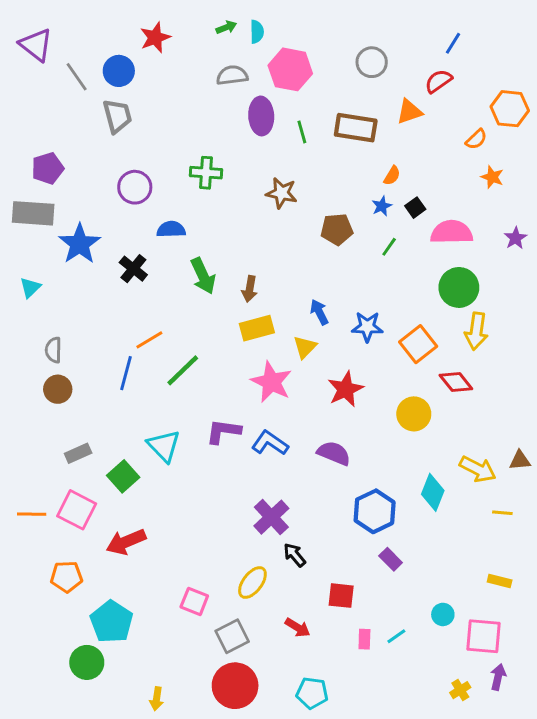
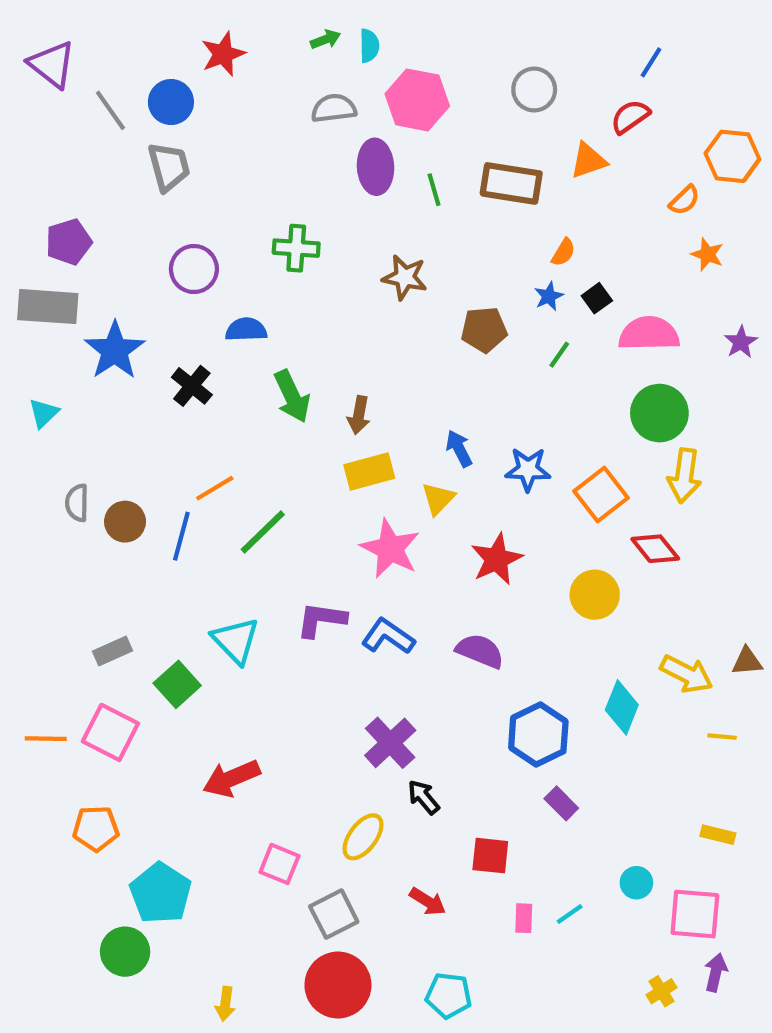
brown circle: (58, 389) -> (125, 522), moved
red arrow: (126, 542) -> (231, 778), moved

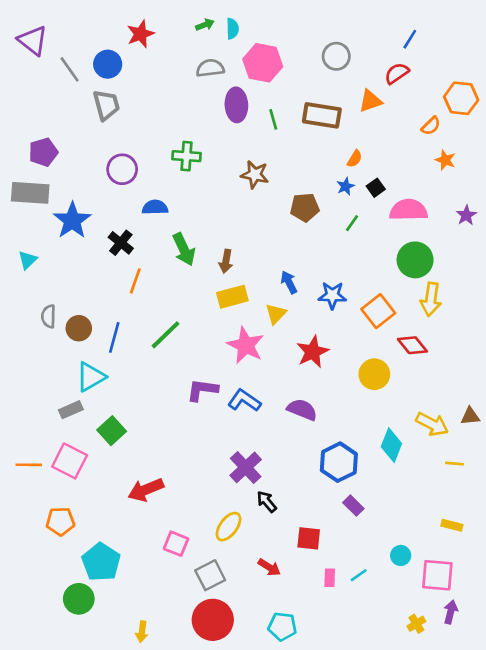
orange line: (215, 488) -> (135, 281), moved, turned -40
cyan triangle: (236, 641) -> (91, 377), moved, turned 44

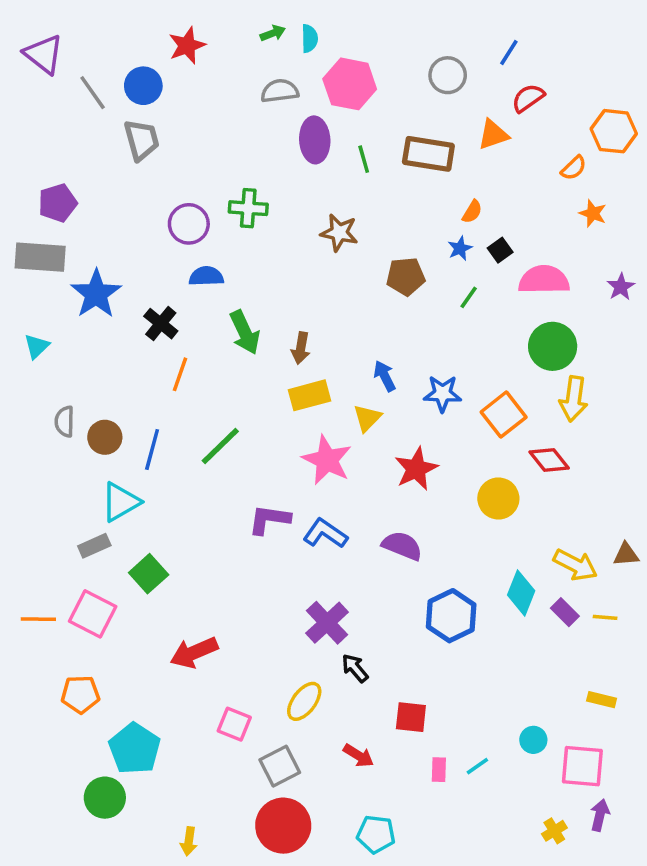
blue line: (410, 39) -> (509, 52), moved
purple circle: (122, 169) -> (189, 224), moved
purple rectangle: (353, 506) -> (565, 612), moved

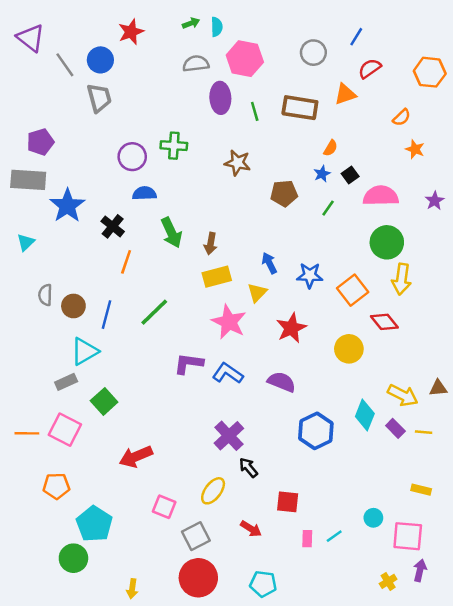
orange hexagon: (614, 131) -> (430, 72), moved

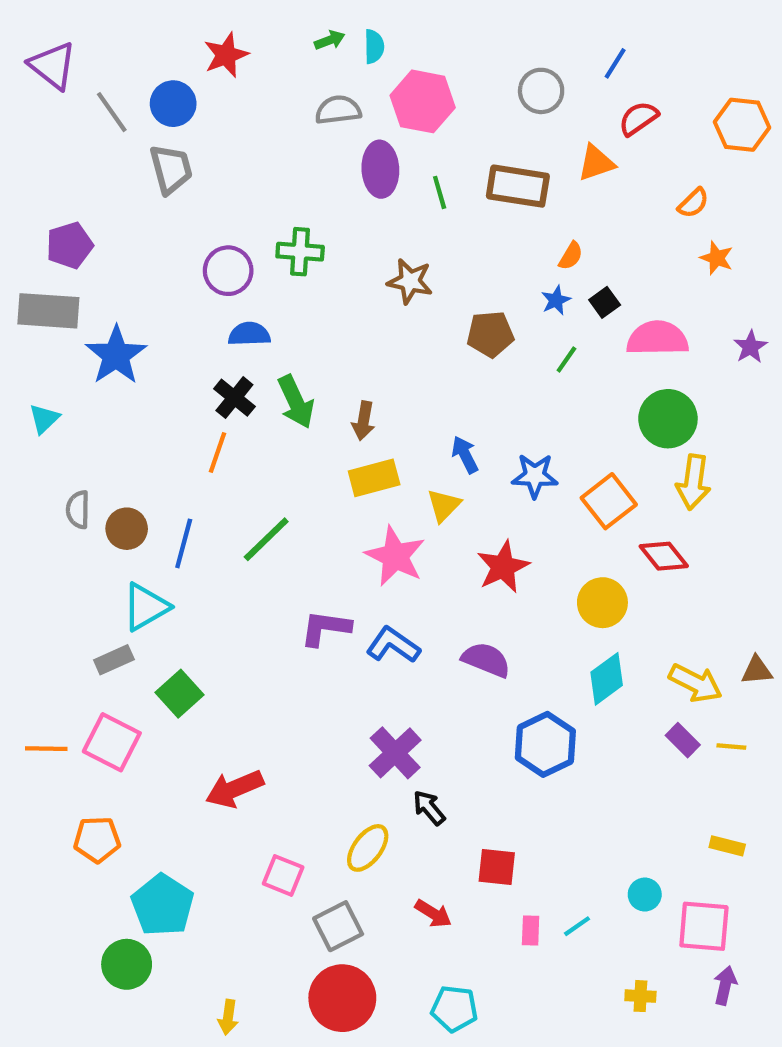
black cross: (113, 226) -> (234, 398), moved
cyan diamond: (365, 415) -> (607, 679), moved, turned 32
yellow cross: (388, 581) -> (640, 996), moved, turned 35

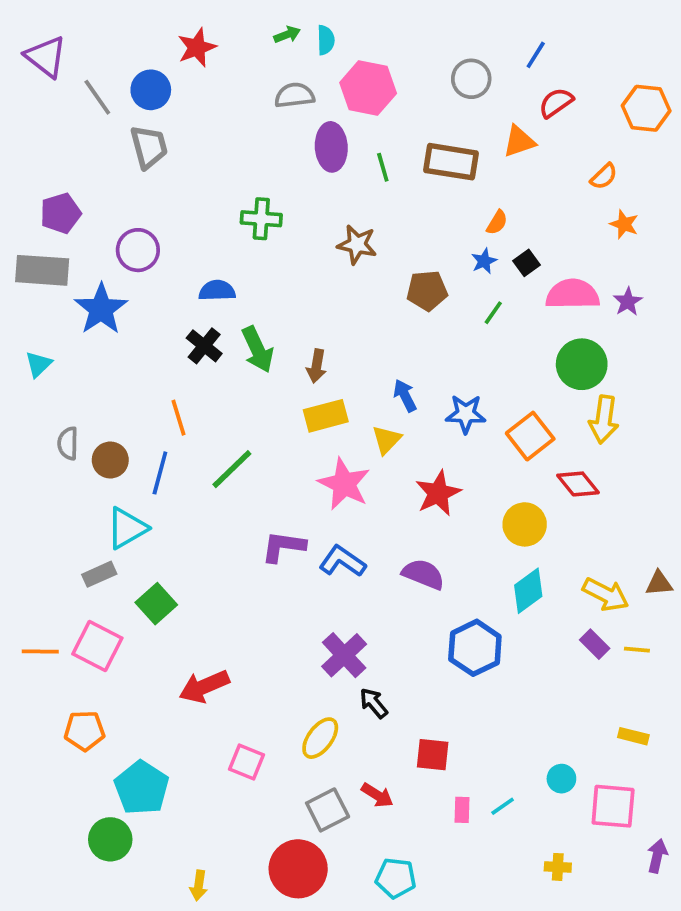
purple circle: (228, 271) -> (138, 250), moved
purple star: (750, 347) -> (628, 302), moved
orange line: (218, 453) -> (178, 418), moved, turned -36
gray square: (338, 926) -> (328, 810), moved
purple arrow: (725, 985) -> (657, 856), moved

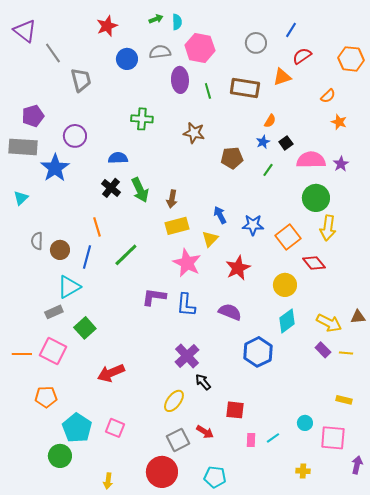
blue circle: (151, 90) -> (127, 59), moved
blue L-shape: (342, 561) -> (186, 305), turned -120
pink square: (247, 762) -> (115, 428), moved

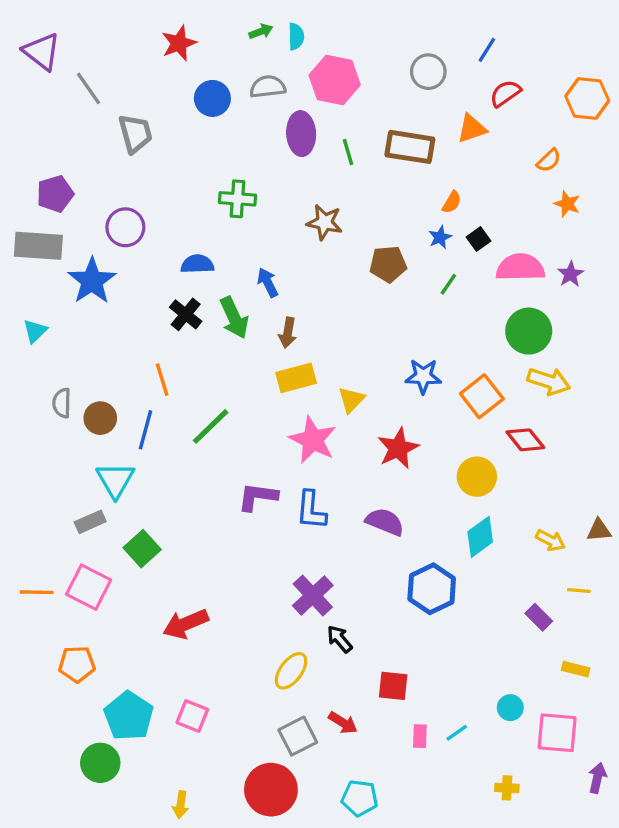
blue arrow: (220, 215) -> (268, 283), moved
yellow arrow: (328, 228) -> (549, 381), turned -80
cyan triangle: (69, 287) -> (115, 480), turned -30
yellow arrow: (329, 323) -> (550, 540), size x0.7
purple rectangle: (323, 350) -> (539, 617), moved

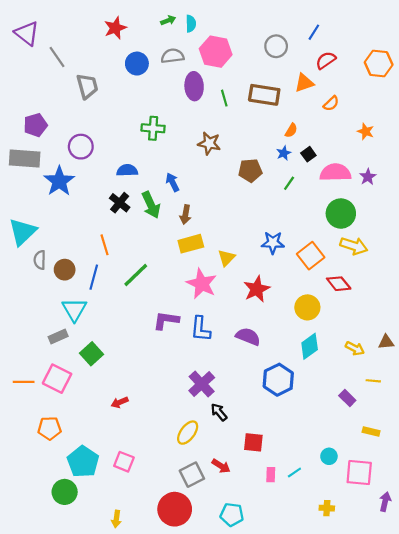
orange semicircle: (549, 160) -> (331, 103), moved
cyan triangle: (35, 331) -> (23, 232), moved, size x1.8
red arrow: (186, 624) -> (120, 402), size x0.6

